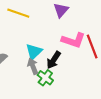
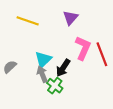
pink L-shape: (73, 40) -> (83, 48), turned -85

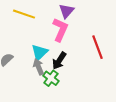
pink L-shape: (83, 48) -> (60, 30), moved

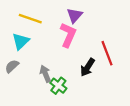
cyan triangle: (40, 52) -> (21, 41), moved
black arrow: (59, 61) -> (88, 67), moved

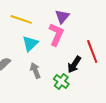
cyan triangle: (21, 41) -> (30, 43), moved
green cross: (58, 86) -> (61, 81), moved

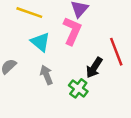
cyan triangle: (30, 43) -> (40, 42), turned -36

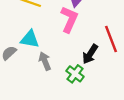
cyan triangle: (40, 42) -> (30, 39), moved, turned -30

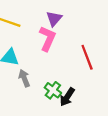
black arrow: (90, 54) -> (67, 97), moved

